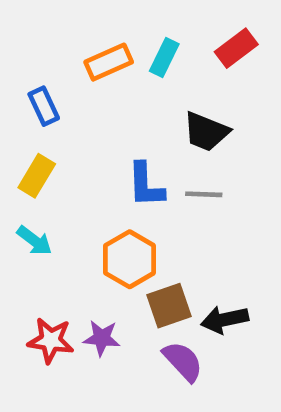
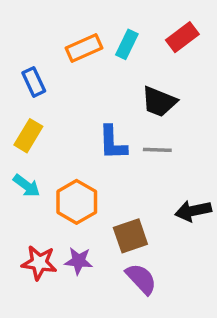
orange hexagon: (130, 259) -> (77, 202), moved
black arrow: (225, 320) -> (193, 211), moved

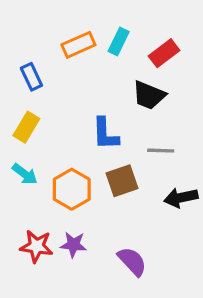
red rectangle: (182, 37) -> (164, 53), moved
gray line: (157, 150) -> (161, 151), moved
brown square: (130, 236) -> (122, 181), moved

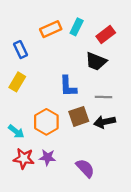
cyan arrow: (25, 174) -> (16, 132), moved
black arrow: (181, 198) -> (105, 122), moved

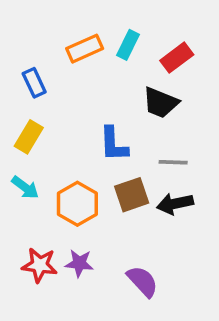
cyan arrow: (16, 132) -> (25, 187), moved

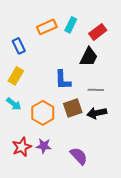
black trapezoid: (161, 103) -> (89, 57), turned -85
red star: (40, 265) -> (22, 147), turned -30

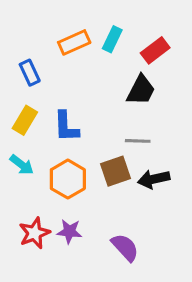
blue L-shape: (63, 80) -> (66, 127), moved
gray line: (96, 90) -> (138, 141), moved

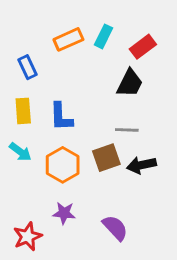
yellow rectangle: (25, 120) -> (23, 111), turned -35
red star: (34, 233) -> (28, 236), moved

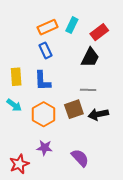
blue rectangle: (28, 67) -> (46, 50), moved

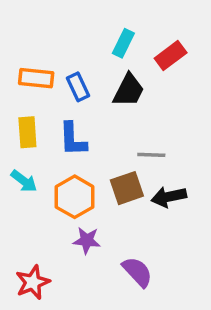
orange rectangle: (48, 27) -> (36, 78), moved, turned 30
black trapezoid: (90, 58) -> (129, 90), moved
purple star: (45, 148) -> (87, 240), moved

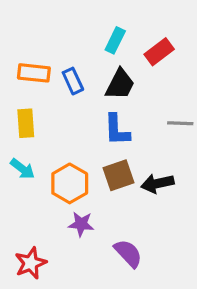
blue L-shape: (73, 139) -> (117, 130), moved
gray line: (151, 155) -> (180, 123), moved

